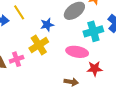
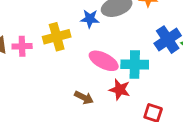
blue star: (47, 25) -> (90, 19), moved
cyan cross: (93, 31) -> (135, 64), moved

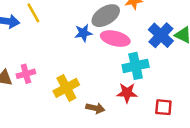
yellow cross: (57, 37) -> (66, 88), moved
pink ellipse: (104, 61) -> (115, 39), moved

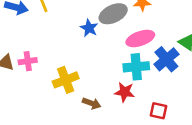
blue star: (83, 33) -> (89, 28), turned 30
blue cross: (161, 35) -> (166, 59), moved
pink ellipse: (115, 39) -> (140, 39), moved, turned -40

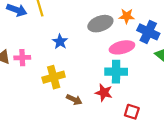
blue star: (89, 28) -> (60, 42), moved
blue cross: (166, 59) -> (148, 32), moved, turned -30

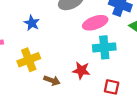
cyan cross: (116, 72) -> (104, 47), moved

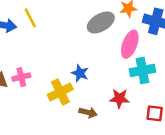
blue star: (32, 23) -> (80, 73), moved
pink ellipse: (95, 23) -> (130, 44), turned -45

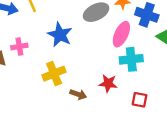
blue star: (80, 73) -> (60, 35), moved, size x1.5
pink cross: (21, 77) -> (19, 47), moved

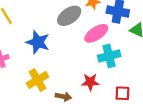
pink ellipse: (121, 34) -> (96, 33), turned 40

